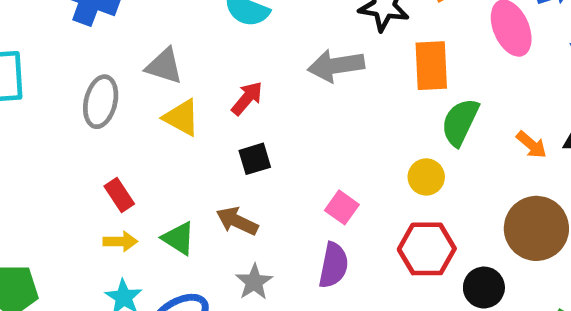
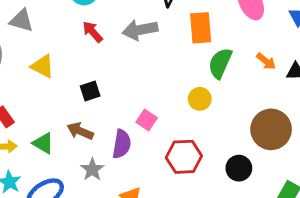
gray triangle: (164, 66) -> (21, 21), moved
red arrow: (247, 98) -> (93, 32), moved, turned -80
orange arrow: (532, 145) -> (266, 61), moved
red hexagon: (427, 249) -> (184, 157), moved
purple semicircle: (333, 265) -> (122, 144), moved

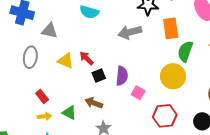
red arrow: (93, 32) -> (87, 58), moved
yellow circle: (200, 99) -> (173, 76), size x1.6
purple semicircle: (122, 144) -> (122, 76), moved

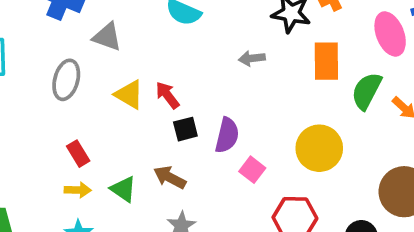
gray arrow: (130, 32) -> (252, 58), size x0.6
green semicircle: (185, 51) -> (367, 91), moved

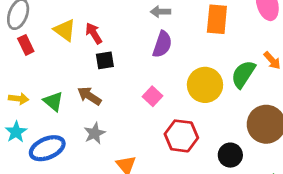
green semicircle: (367, 91) -> (243, 74), moved
purple semicircle: (227, 135) -> (162, 44), moved
red rectangle: (78, 154) -> (26, 45), moved

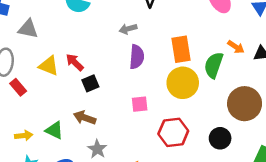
orange rectangle: (217, 19) -> (181, 49), moved
pink square: (153, 96) -> (140, 104), turned -35

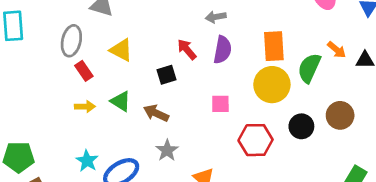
red arrow: (75, 62) -> (187, 49), moved
brown circle: (245, 104) -> (340, 115), size x0.7
green triangle: (54, 130) -> (121, 101), moved
yellow arrow: (24, 135) -> (85, 107), moved
black circle: (220, 138) -> (301, 126), moved

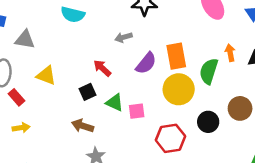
purple semicircle: (222, 50) -> (146, 63), moved, turned 35
orange arrow: (337, 50) -> (230, 53), turned -133
green triangle: (121, 101) -> (115, 103), moved

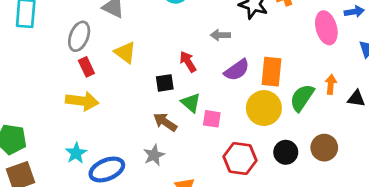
brown arrow: (83, 126) -> (165, 122), moved
yellow arrow: (21, 128) -> (82, 101), size x1.6

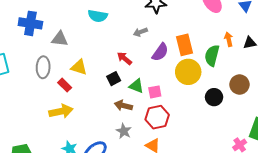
red rectangle: (86, 67) -> (65, 85), moved
red hexagon: (240, 158) -> (157, 117), moved

